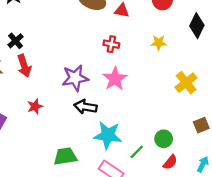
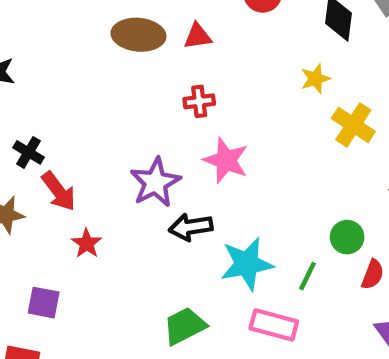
yellow star: (159, 43) -> (315, 79), moved
red star: (35, 106) -> (87, 243), moved

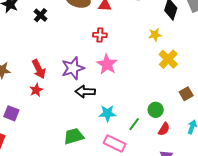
black cross: (29, 152) -> (41, 15), moved
red arrow: (59, 191) -> (39, 69), moved
cyan star: (247, 264) -> (107, 113), size x0.7

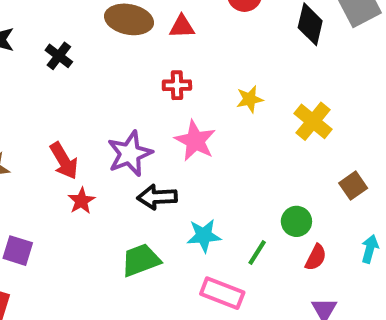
yellow star: (155, 35) -> (250, 99), moved
red star: (36, 90) -> (81, 201), moved
green trapezoid: (74, 136) -> (141, 260), moved

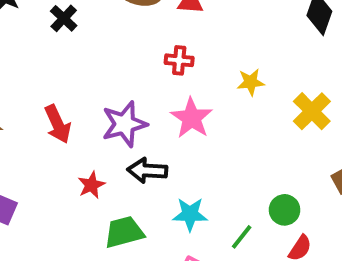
red star: (81, 201) -> (91, 185), moved

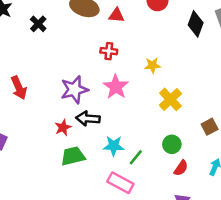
yellow cross: (312, 111) -> (170, 99), moved
red arrow: (58, 124) -> (19, 88), moved
red star: (91, 185) -> (63, 127), moved
green line: (242, 237) -> (136, 157), moved

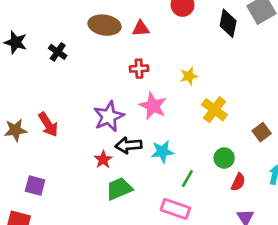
cyan star: (114, 146) -> (162, 152), moved

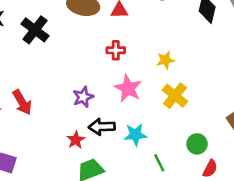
black cross: (58, 52) -> (35, 30), size x1.5
yellow cross: (214, 110) -> (175, 96), moved
purple star: (109, 116) -> (83, 97), size x0.7
green line: (187, 179) -> (159, 163), turned -60

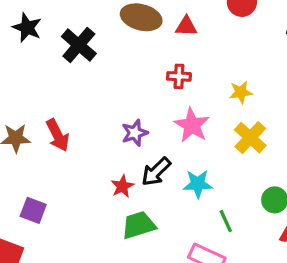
black arrow: (102, 127) -> (156, 172), turned -45

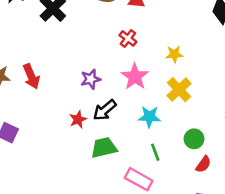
red cross: (179, 76) -> (128, 38), turned 30
cyan star: (198, 184) -> (149, 117), moved
green trapezoid: (139, 225) -> (104, 148), moved

